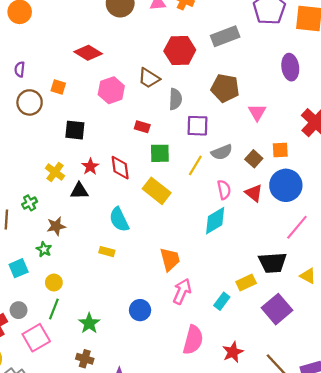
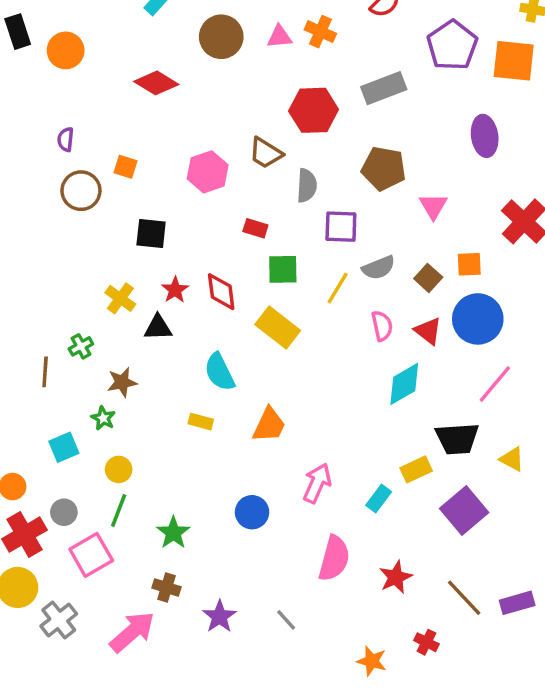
red diamond: (88, 53) -> (156, 83), moved
cyan diamond: (215, 221) -> (404, 384), moved
orange trapezoid: (170, 259) -> (269, 425), moved, turned 40

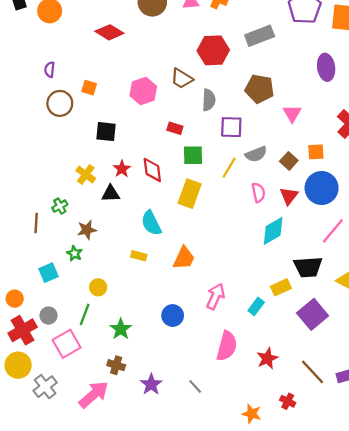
yellow rectangle: (278, 327) -> (190, 194), turned 72
red triangle: (428, 331) -> (289, 196), turned 30
yellow circle: (119, 469) -> (98, 287), moved

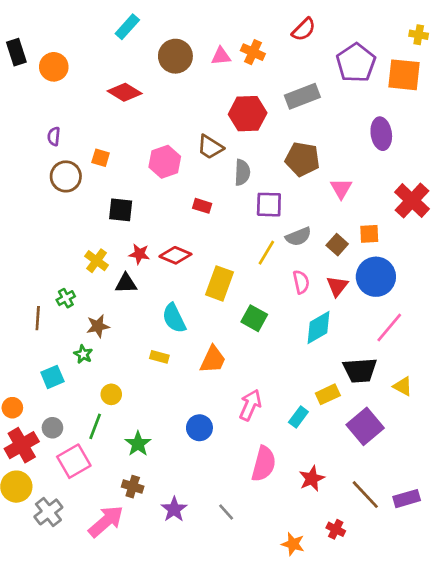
green square: (193, 155) -> (254, 318), moved, turned 30
red star: (122, 169) -> (139, 254), turned -30
red diamond: (152, 170) -> (175, 255), turned -60

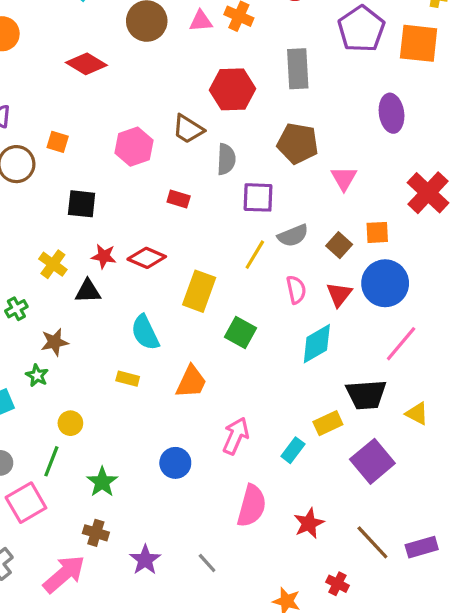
gray rectangle: (302, 96) -> (298, 69), turned -72

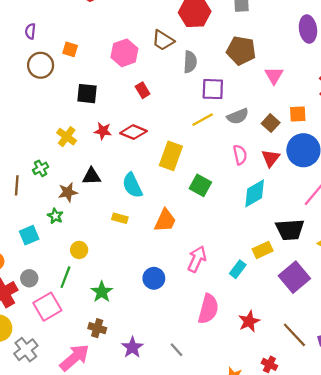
red rectangle: (179, 199) -> (143, 90), moved, turned 42
yellow line: (255, 255) -> (203, 120), moved, turned 30
black triangle: (88, 291) -> (92, 176), moved

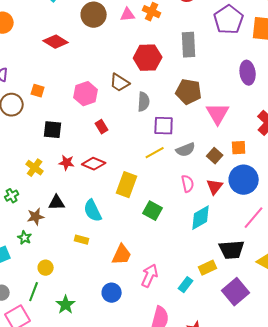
pink triangle: (274, 75) -> (218, 114), size x1.4
orange trapezoid: (165, 220) -> (122, 255), moved

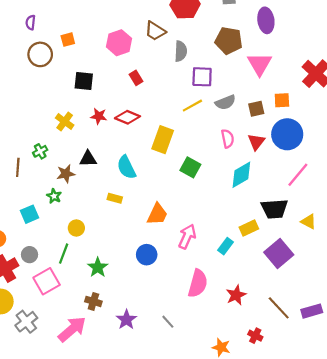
purple ellipse: (248, 73) -> (266, 20), moved
orange square: (38, 91) -> (68, 40), turned -32
brown square: (215, 156) -> (256, 109), turned 35

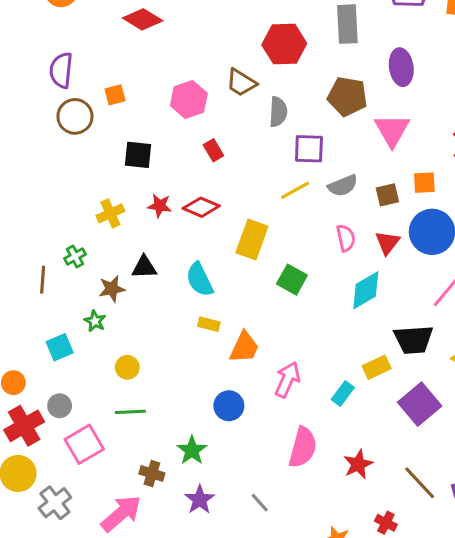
purple semicircle: (31, 22) -> (61, 70), size x1.6
yellow cross: (65, 122) -> (110, 213), turned 30
yellow rectangle: (115, 198) -> (209, 324), moved
green line: (64, 254) -> (130, 412), moved, turned 66
green star: (98, 267) -> (192, 450), moved

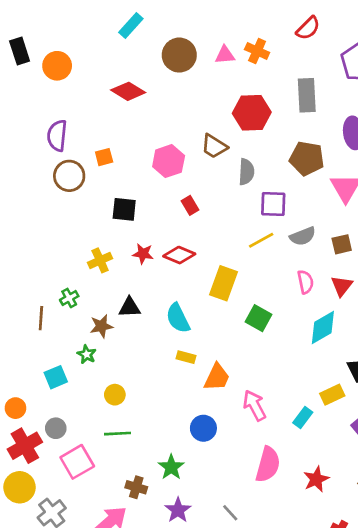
pink arrow: (287, 380) -> (254, 405), turned -52

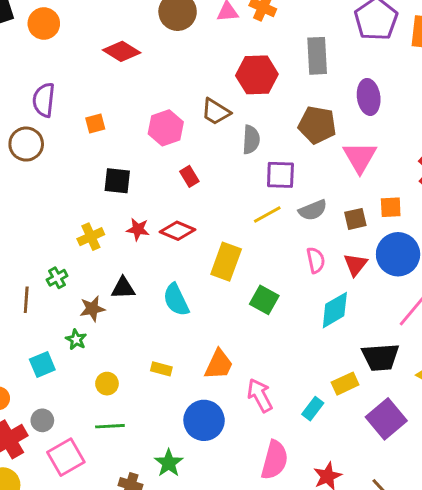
brown circle: (69, 176) -> (26, 144), moved
yellow rectangle: (186, 357) -> (161, 369), moved
blue circle: (203, 428) -> (204, 420), size x1.4

